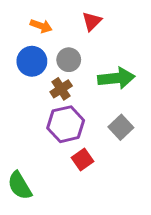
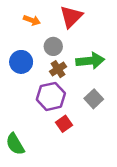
red triangle: (92, 21) -> (71, 17), size x1.5
blue circle: (32, 61) -> (21, 62), moved
brown cross: (61, 89) -> (58, 69), moved

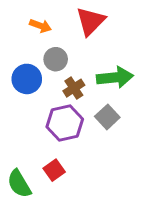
gray circle: (53, 46) -> (56, 59), moved
gray square: (94, 99) -> (107, 117), moved
red square: (64, 124) -> (54, 170), moved

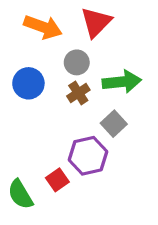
orange arrow: (40, 26) -> (43, 27), size x1.6
gray circle: (56, 59) -> (77, 62), moved
purple hexagon: (65, 123) -> (88, 156), moved

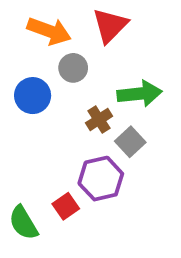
gray circle: (77, 62) -> (73, 68), moved
brown cross: (78, 93) -> (99, 120), moved

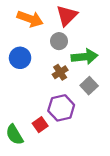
gray circle: (73, 68) -> (59, 41), moved
gray square: (130, 142) -> (89, 86), moved

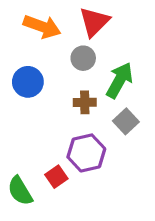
green arrow: (85, 57) -> (120, 80), turned -55
brown cross: (60, 72) -> (85, 102), turned 32

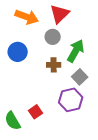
purple hexagon: (86, 153) -> (71, 100), moved

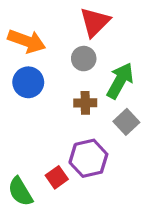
orange arrow: (27, 17) -> (27, 41), moved
purple hexagon: (71, 100) -> (88, 158), moved

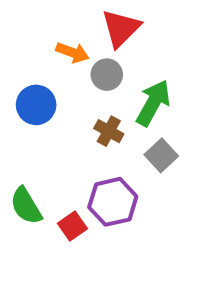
orange arrow: (27, 41) -> (72, 52), moved, size x0.7
brown cross: (85, 103) -> (109, 131), turned 30
green semicircle: (20, 192) -> (26, 206), moved

